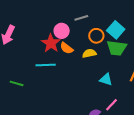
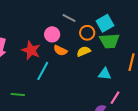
gray line: (81, 18) -> (69, 18), turned 56
cyan square: (116, 30) -> (105, 23), turned 30
red star: (51, 43) -> (31, 50), moved
cyan line: (46, 65) -> (43, 71), turned -48

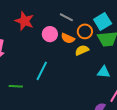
red star: (31, 50) -> (24, 21), moved
orange semicircle: (60, 50) -> (68, 38), moved
green line: (18, 94) -> (16, 86), moved

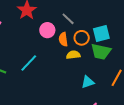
orange semicircle: (68, 38) -> (63, 39), turned 40
cyan triangle: (104, 72) -> (88, 82), turned -40

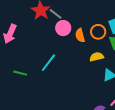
gray line: (68, 19) -> (56, 14), moved
yellow semicircle: (73, 55) -> (97, 57), moved

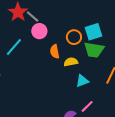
orange semicircle: (80, 35) -> (55, 51), moved
cyan line: (48, 63) -> (14, 47), moved

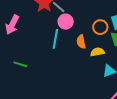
cyan line: (14, 47) -> (55, 39), moved, turned -30

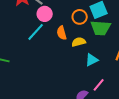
cyan line: (55, 39) -> (36, 32), turned 36

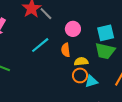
pink circle: (45, 14) -> (73, 29), moved
orange circle: (80, 17) -> (80, 75), moved

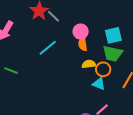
orange semicircle: (66, 50) -> (83, 44), moved
orange circle: (80, 75) -> (103, 69), moved
cyan triangle: (91, 81) -> (99, 84), turned 40

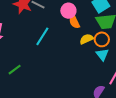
green line: (11, 71) -> (15, 70), turned -40
cyan triangle: (99, 84) -> (102, 55), turned 48

